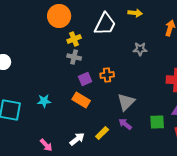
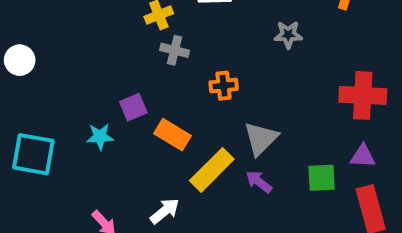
gray cross: (74, 57) -> (175, 50), moved
purple square: (85, 79) -> (133, 107), moved
yellow rectangle: (102, 133) -> (212, 170), moved, size x1.6

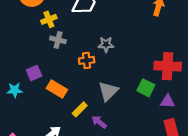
gray star: (288, 35) -> (106, 44), moved
yellow rectangle: (212, 170) -> (80, 109), size x0.6
green square: (322, 178) -> (146, 88), moved, turned 30
purple arrow: (259, 182) -> (99, 122), moved

